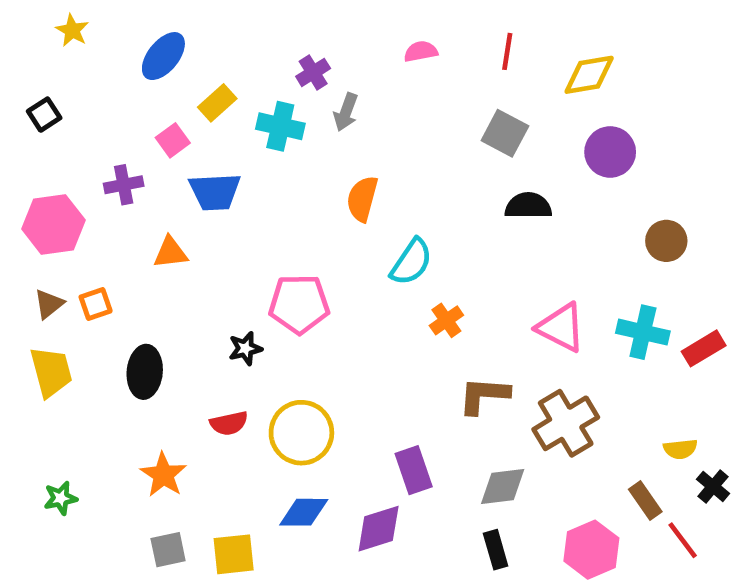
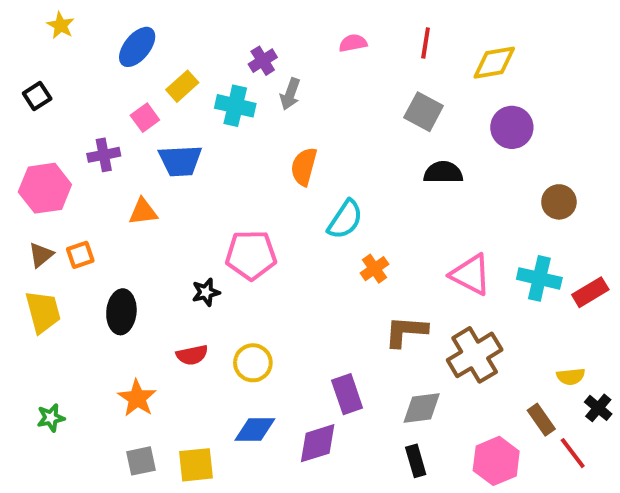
yellow circle: (301, 433) -> (253, 363), size x0.7

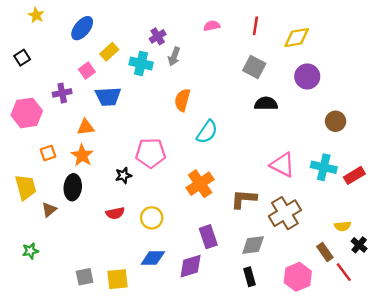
brown triangle: (41, 255) -> (49, 210), moved
orange cross: (375, 269) -> (200, 184), moved, size x1.6
orange star: (137, 398) -> (82, 155), moved

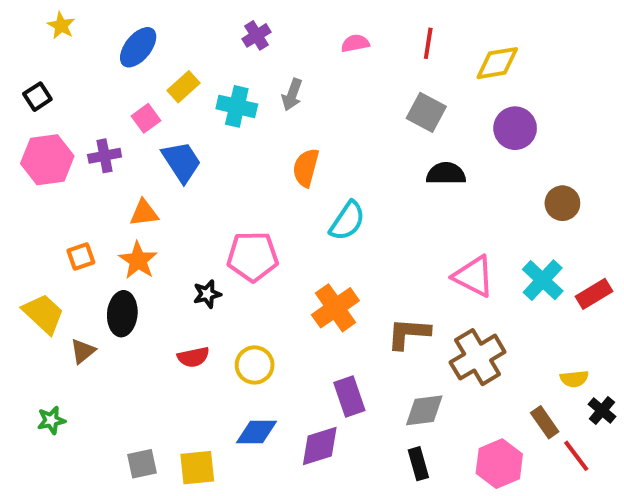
purple cross: (158, 36) -> (257, 35), moved
blue trapezoid: (108, 96) -> (182, 162), turned -120
pink hexagon: (27, 113) -> (47, 160), moved
cyan cross: (324, 167) -> (543, 280), turned 30
yellow trapezoid: (26, 187) -> (43, 314), turned -32

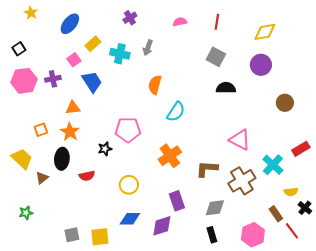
yellow diamond: (497, 63) -> (265, 32), moved
cyan cross: (543, 280) -> (273, 165), moved
red semicircle: (193, 357) -> (87, 176), moved

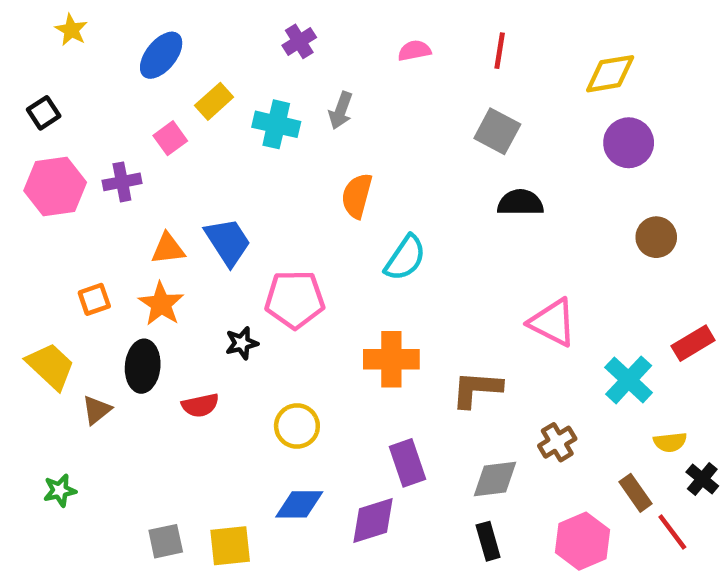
purple circle: (261, 65) -> (629, 143), moved
blue trapezoid: (92, 82) -> (228, 242), moved
orange cross: (170, 156) -> (391, 359), turned 35
brown cross: (242, 181) -> (557, 442), moved, size x0.6

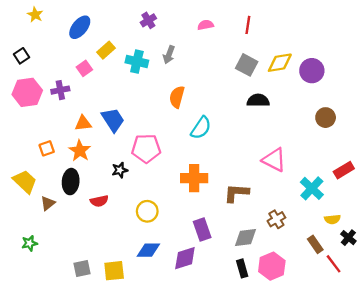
yellow diamond: (610, 74) -> (280, 63), moved
pink hexagon: (583, 541) -> (272, 266), moved

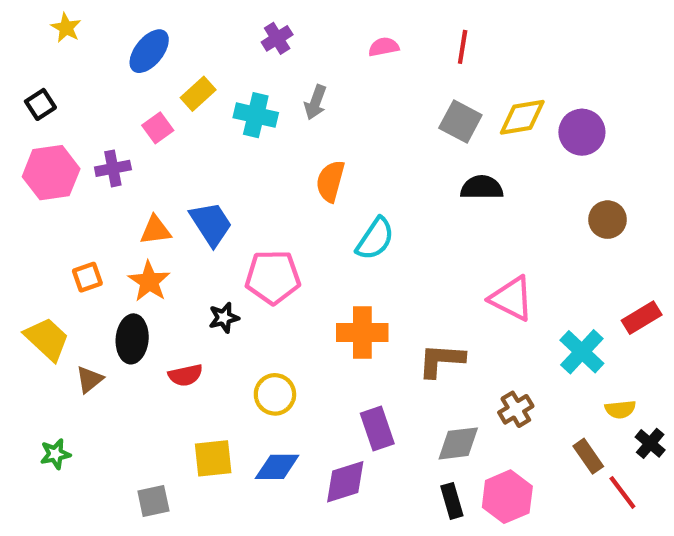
yellow square: (114, 271) -> (213, 458), moved

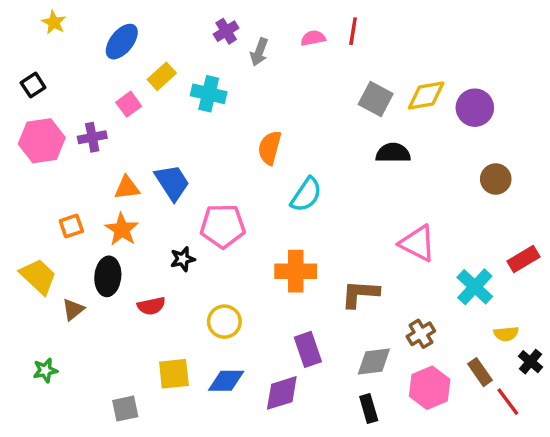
red line: (463, 47) -> (353, 31), moved
gray arrow: (315, 102) -> (259, 52), moved
pink hexagon: (507, 497) -> (430, 388), moved

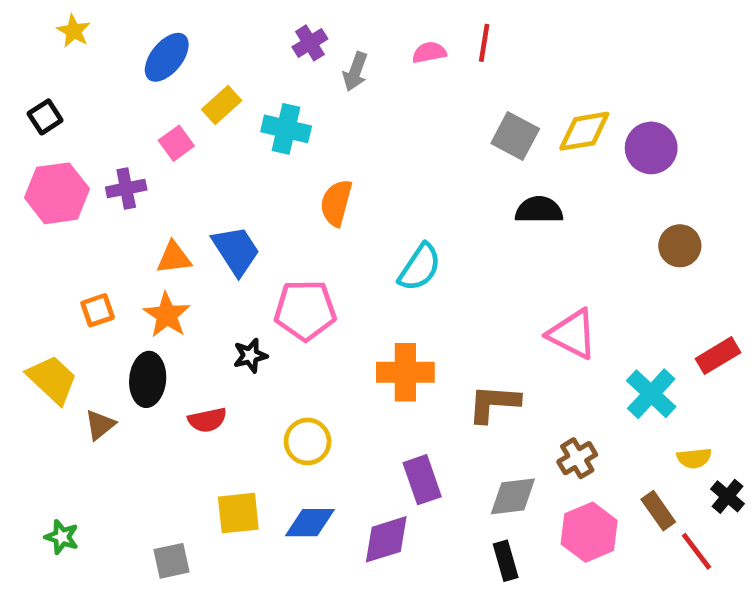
orange semicircle: (270, 148) -> (336, 203), moved
green star: (45, 370) -> (62, 537), moved, turned 30

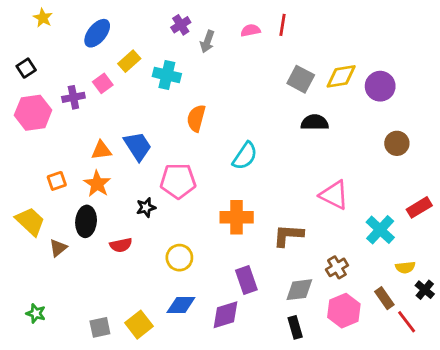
purple cross: (126, 189) -> (73, 97), moved
yellow square: (238, 513) -> (139, 325), moved, turned -32

